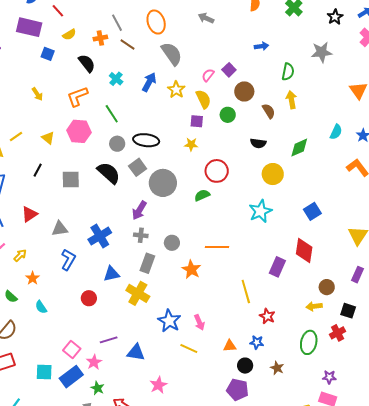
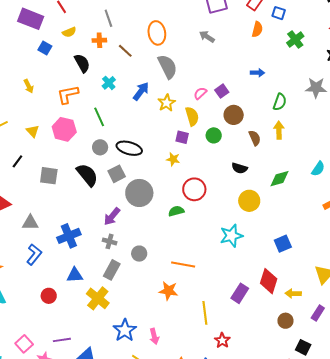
gray line: (117, 23) -> (108, 18), moved
orange star: (191, 269) -> (168, 291), moved, turned -30
yellow arrow: (314, 306) -> (293, 294), moved

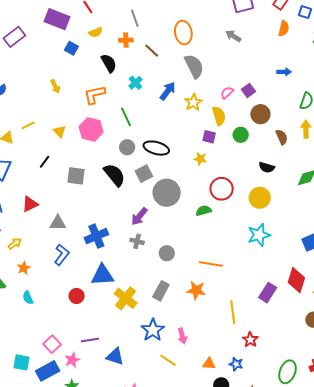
yellow circle: (249, 201) -> (260, 198), moved
gray rectangle: (112, 270) -> (161, 291), moved
blue triangle: (75, 275) -> (102, 275), size x1.4

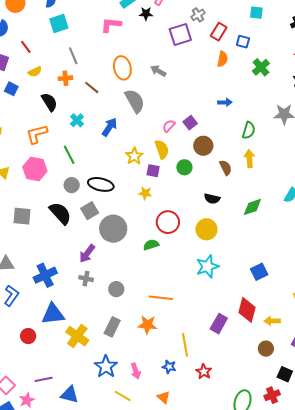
gray arrow: (233, 36) -> (158, 71), moved
yellow star: (193, 102) -> (134, 156), moved
orange triangle: (209, 364) -> (164, 397), turned 40
blue star: (236, 364) -> (169, 367), moved

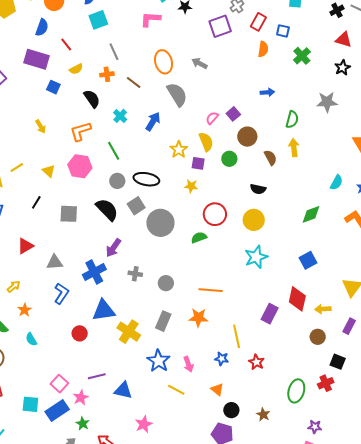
green diamond: (252, 207) -> (311, 214), moved
purple arrow: (87, 254) -> (113, 248), moved

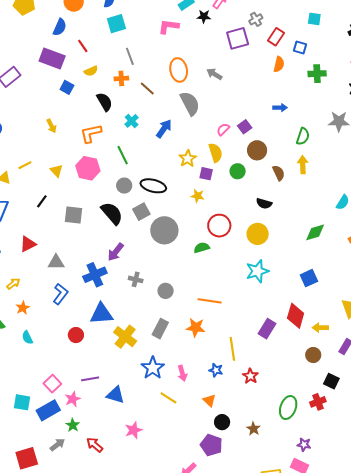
green cross: (302, 56) -> (317, 74), turned 36

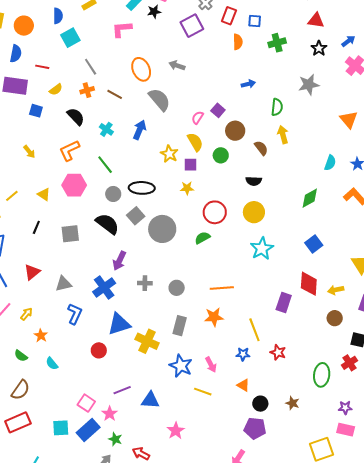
red line: (83, 46) -> (42, 67), turned -32

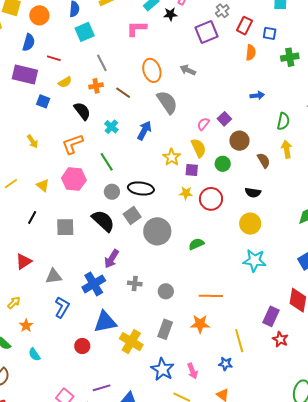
red circle: (215, 212) -> (211, 199), moved
cyan star: (262, 249) -> (255, 261), turned 30
red star: (278, 352) -> (280, 339), moved

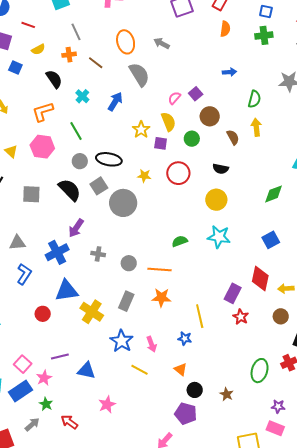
blue square: (270, 33) -> (266, 12), moved
yellow star: (186, 193) -> (144, 176), moved
green semicircle: (196, 244) -> (180, 241), moved
orange line: (211, 296) -> (159, 269), moved

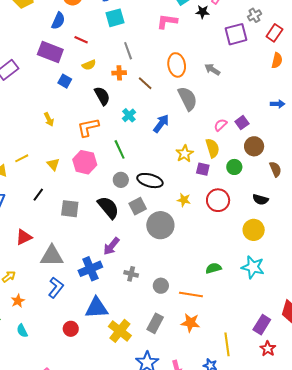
gray triangle: (17, 243) -> (52, 256), size x1.4

